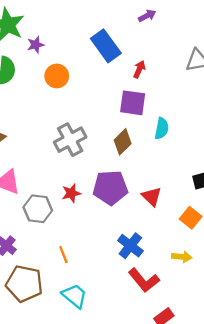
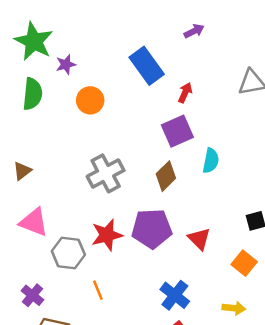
purple square: (133, 103) -> (177, 131), turned -32
red star: (71, 193) -> (107, 235), size x1.4
orange line: (63, 255) -> (98, 290), moved

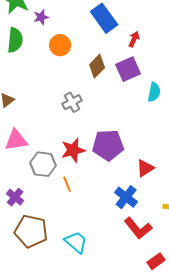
gray cross: (106, 173) -> (72, 102), size x0.7
brown diamond: (166, 176) -> (97, 66), moved
pink triangle: (34, 222) -> (16, 140), turned -30
red triangle: (199, 239) -> (145, 168), moved, turned 42
orange line: (98, 290) -> (67, 184), moved

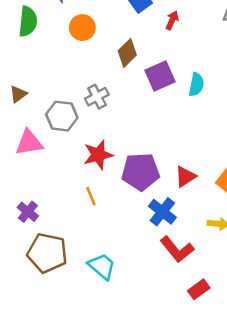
purple square: (128, 69) -> (160, 76), moved
purple pentagon: (108, 145) -> (141, 172), moved
gray hexagon: (43, 164) -> (62, 116), moved

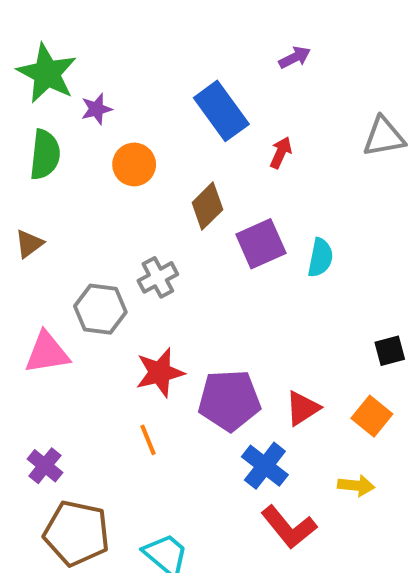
brown triangle: (18, 94) -> (29, 244), moved

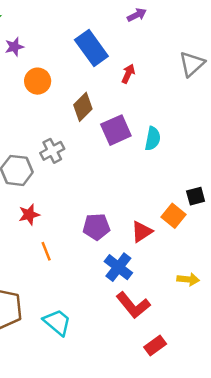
gray triangle: (384, 137) -> (192, 64), turned -32
red star: (160, 373) -> (29, 215), moved, size x0.7
purple pentagon: (229, 400) -> (96, 227), size x0.7
orange square: (372, 416) -> (173, 216), moved
yellow arrow: (356, 485) -> (188, 279), moved

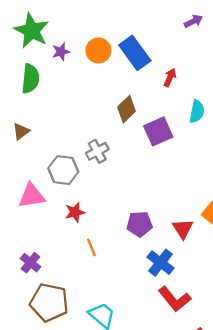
purple arrow: (137, 15) -> (193, 21), moved
orange circle: (38, 81) -> (98, 51), moved
cyan semicircle: (153, 139) -> (197, 111), moved
red triangle: (142, 232) -> (183, 229), turned -30

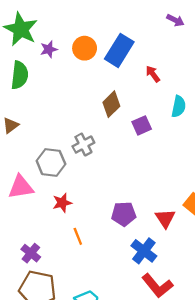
purple arrow: (193, 21) -> (175, 20), turned 54
blue rectangle: (135, 53) -> (119, 50), turned 68
red arrow: (170, 77) -> (153, 74), turned -60
purple square: (158, 131) -> (142, 125), size x0.7
purple cross: (30, 263) -> (31, 253), moved

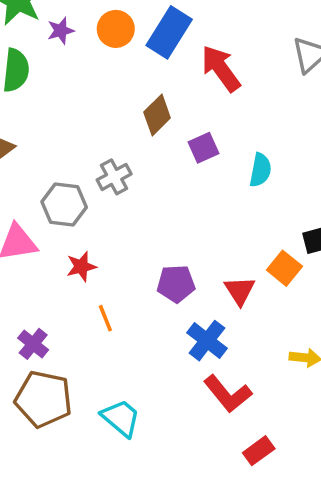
red arrow: (153, 74) -> (221, 69), size x1.8
cyan semicircle: (179, 106) -> (260, 170), moved

